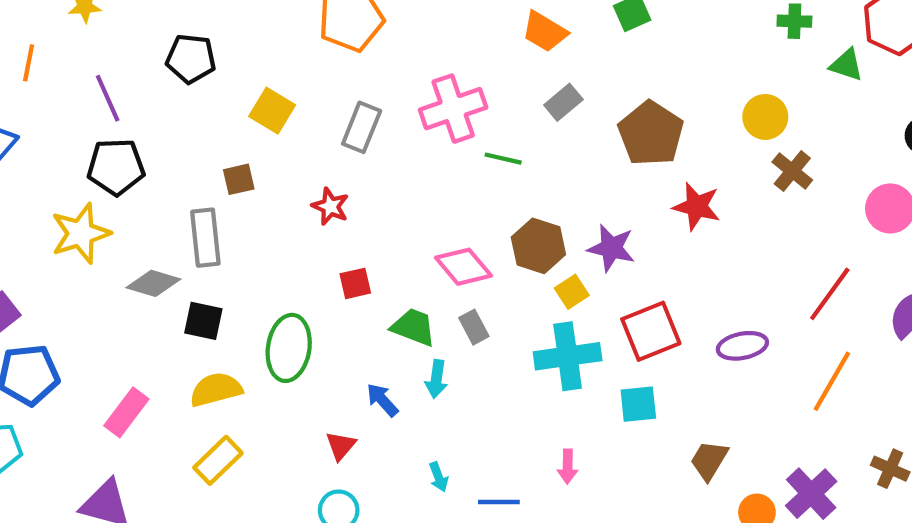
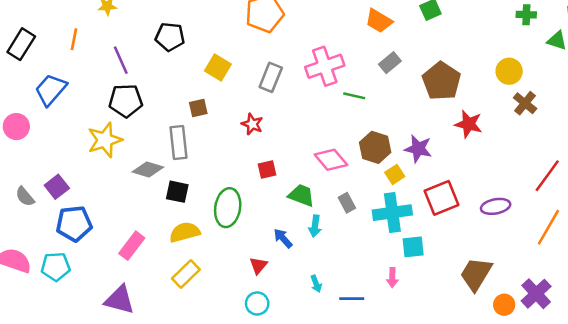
gray rectangle: (474, 327) -> (347, 203), moved
cyan square: (638, 404) -> (413, 247), moved
brown trapezoid: (709, 460) -> (476, 274), size x1.4

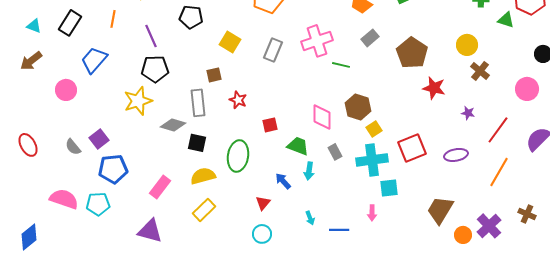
red star: (252, 124) -> (238, 100), moved
purple star: (418, 149) -> (468, 113), moved, size x0.6
pink diamond: (331, 160) -> (322, 117), turned 40

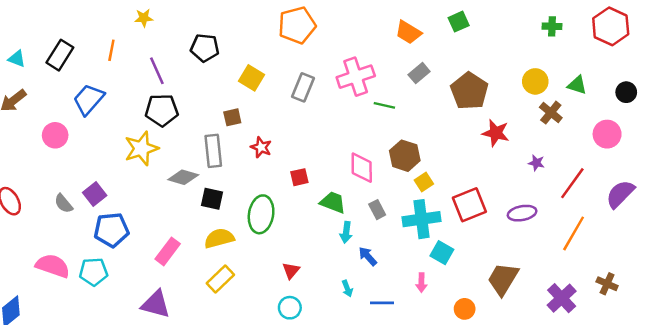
green triangle: (506, 20) -> (577, 85), moved
blue arrow: (283, 181) -> (368, 256), moved
cyan square: (389, 188) -> (442, 253), turned 36
orange circle: (463, 235) -> (465, 309), moved

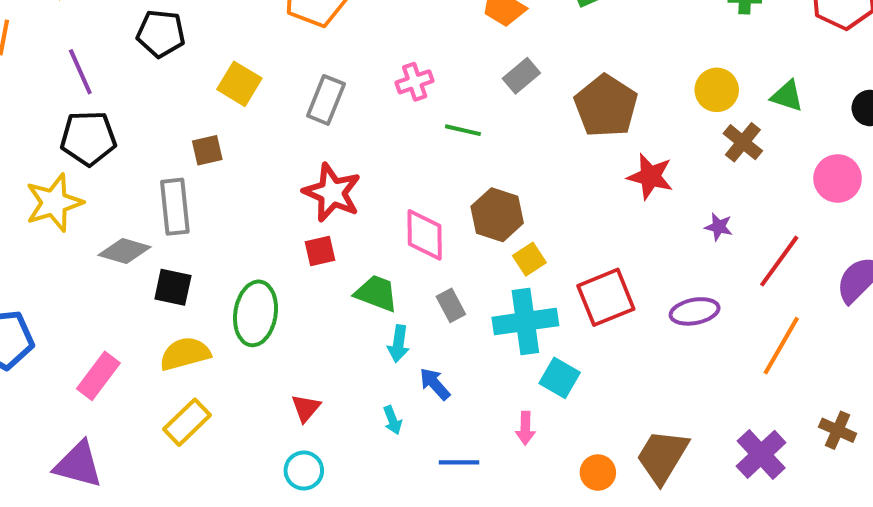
pink cross: (356, 77) -> (415, 82), size x0.6
red star: (261, 147) -> (332, 193), moved, size x1.6
brown trapezoid: (503, 279) -> (662, 456), moved
cyan arrow: (347, 289) -> (392, 420), moved

